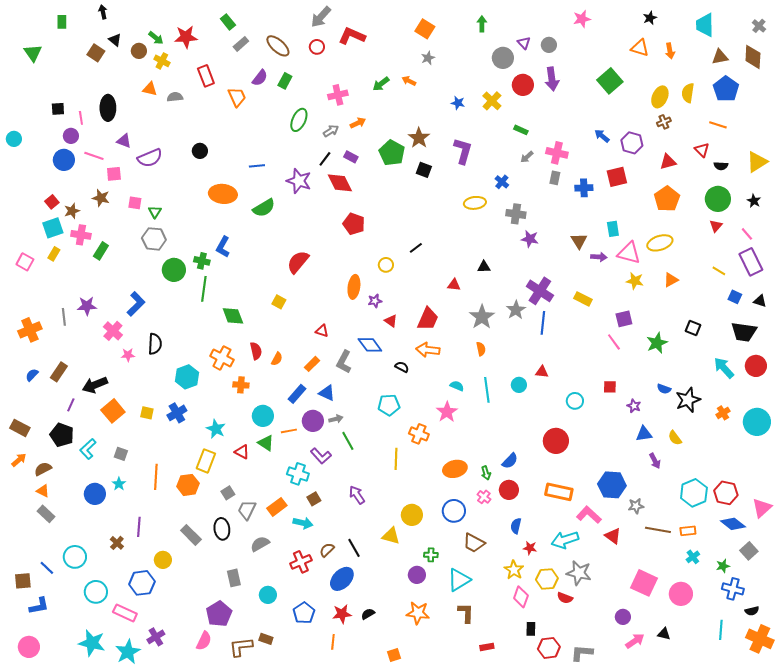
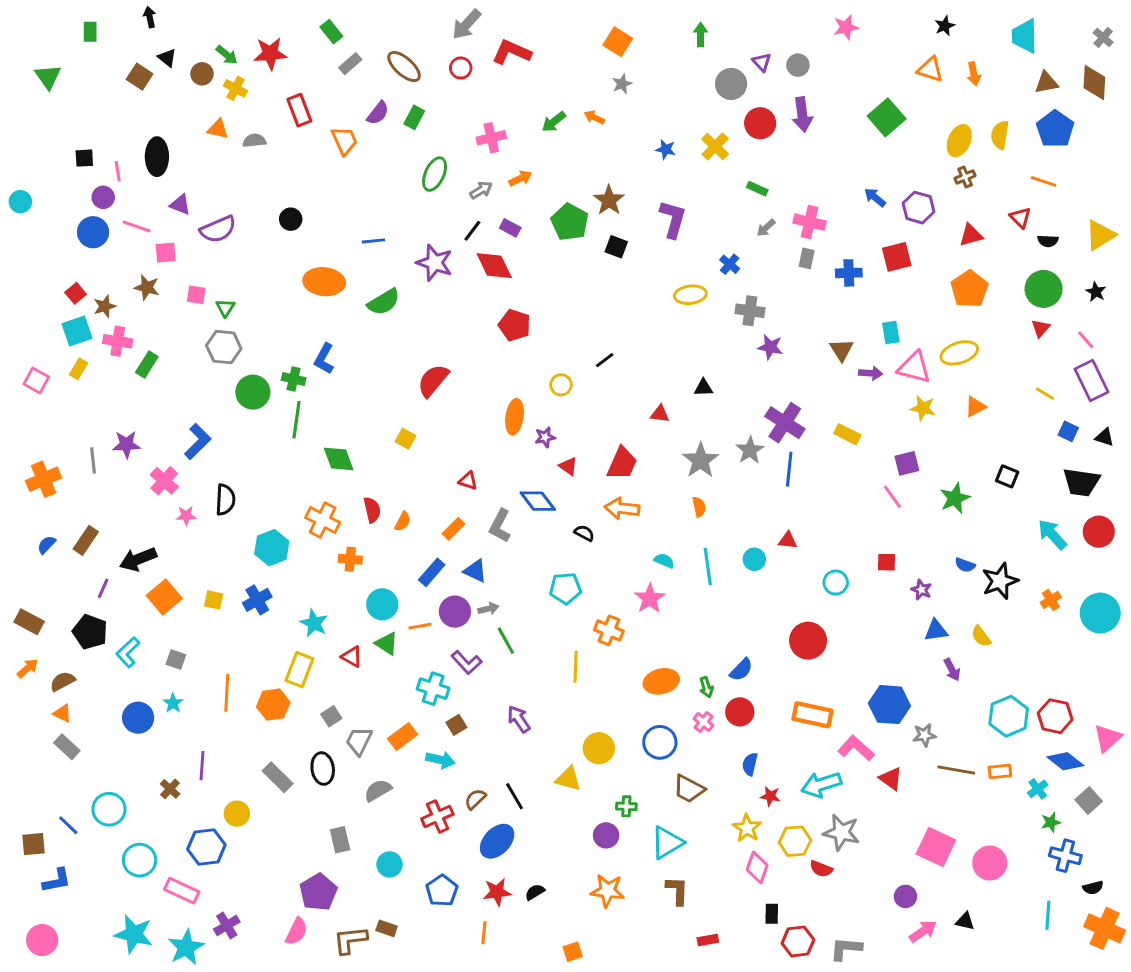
cyan cross: (693, 557) -> (1038, 789), moved

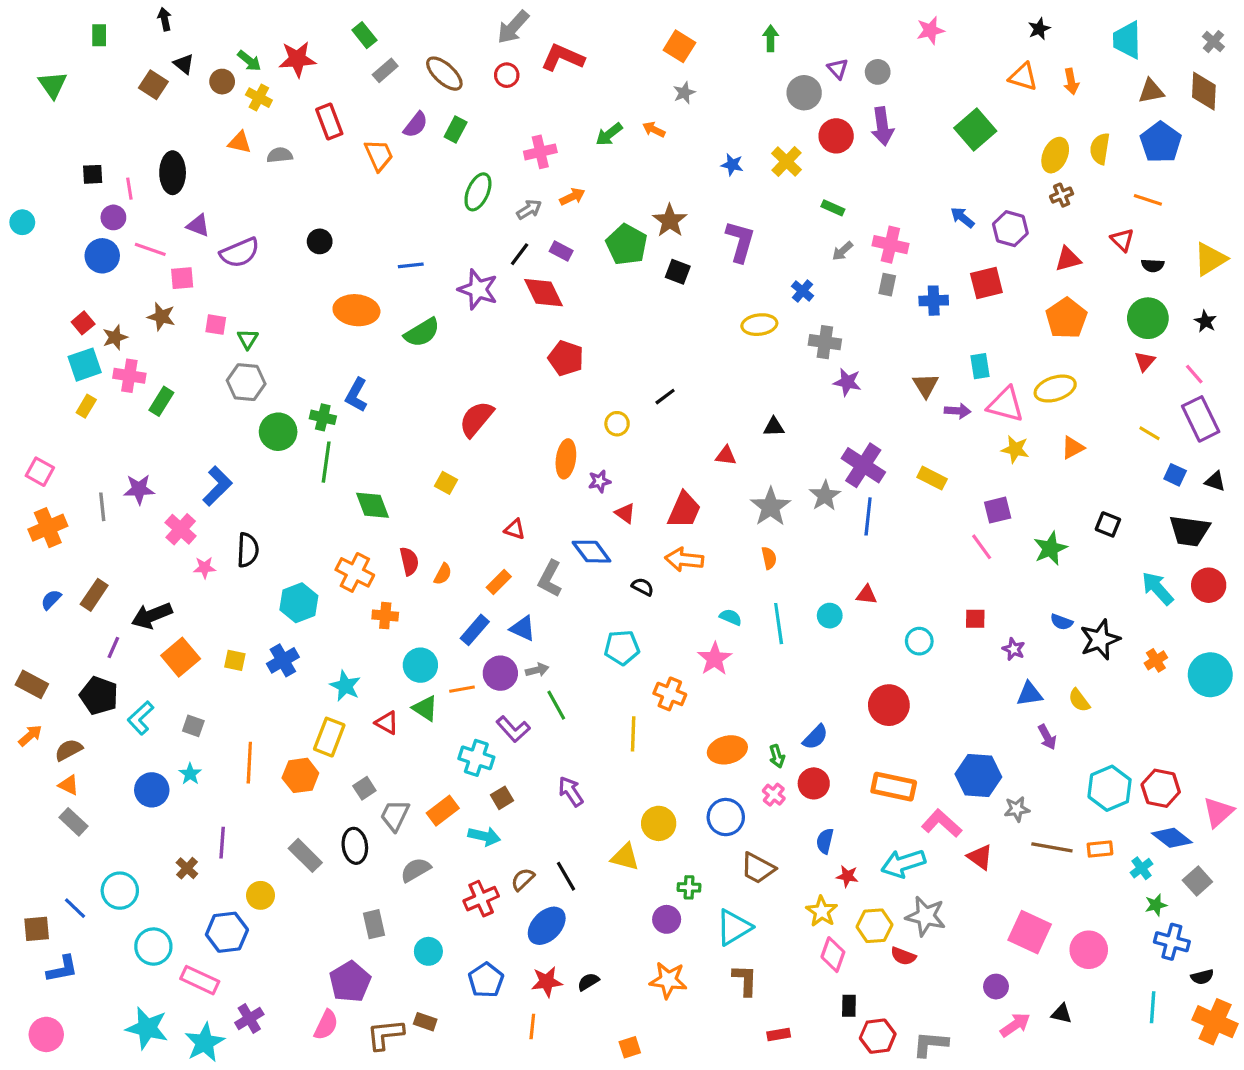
pink square: (36, 380) -> (40, 472), moved

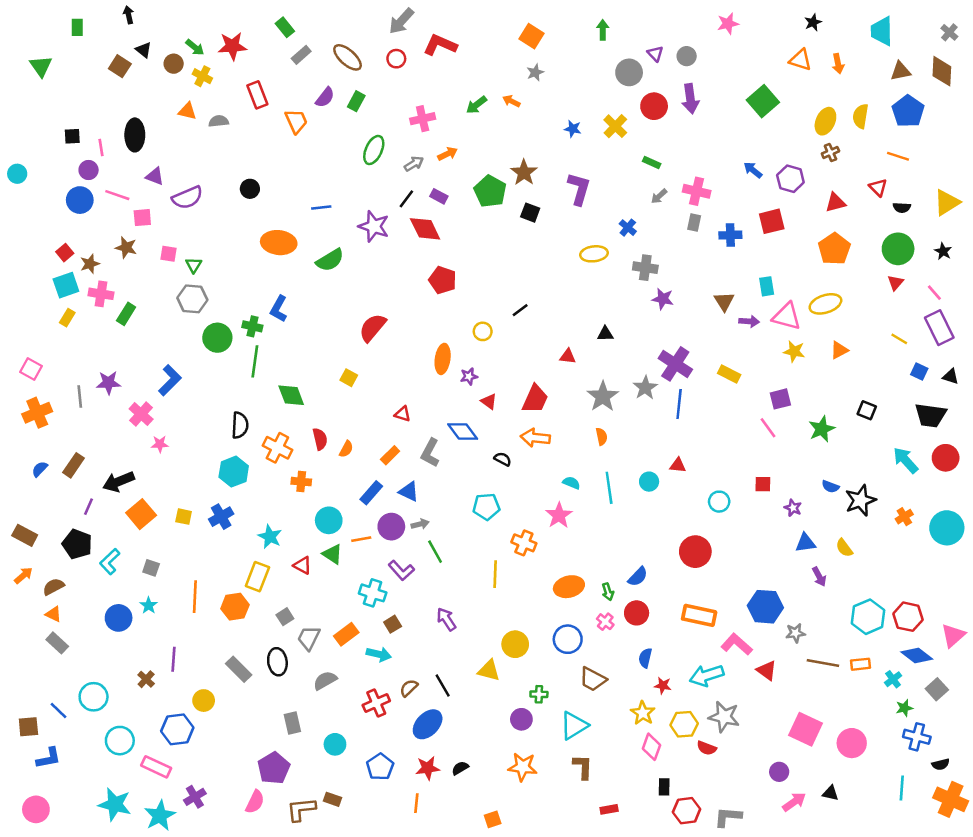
black semicircle: (248, 550) -> (240, 425), moved

